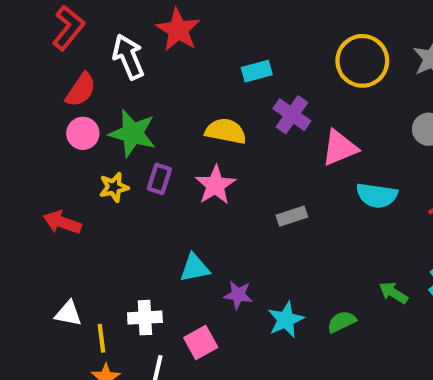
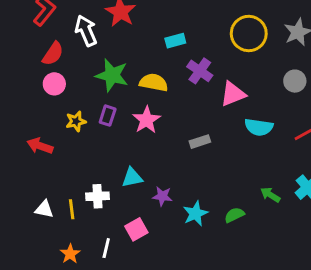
green star: (133, 133) -> (112, 75), moved
white cross: (145, 318) -> (98, 196), moved
yellow line: (101, 338) -> (72, 209), moved

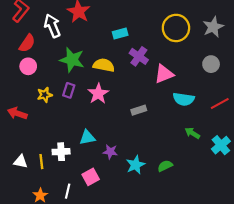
green arrow: (270, 195) -> (192, 133), moved

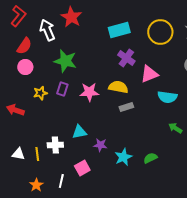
cyan rectangle: (120, 33) -> (119, 30), moved, size x1.5
yellow semicircle: (104, 65) -> (118, 87), moved
pink star: (98, 94) -> (89, 92), turned 30

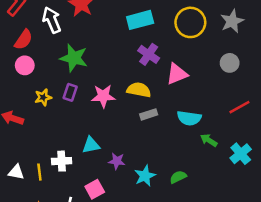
cyan semicircle: (167, 97) -> (189, 118), moved

